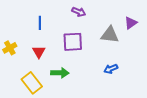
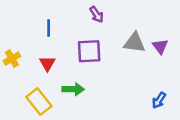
purple arrow: (79, 12) -> (96, 14), turned 32
purple triangle: (131, 23) -> (160, 46), moved, turned -32
blue arrow: (111, 69) -> (159, 100), moved, turned -32

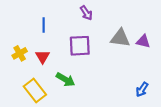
purple triangle: (160, 46) -> (143, 41), turned -40
yellow cross: (12, 59) -> (20, 53), moved
green arrow: (73, 89) -> (66, 80), turned 30

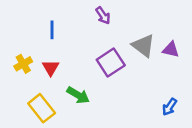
gray triangle: (120, 38) -> (143, 46), turned 30
purple square: (80, 46) -> (111, 63), moved, turned -30

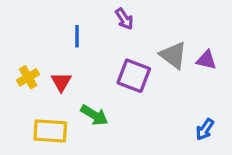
blue line: (52, 30) -> (77, 36), moved
purple square: (111, 63) -> (134, 76), turned -36
yellow rectangle: (42, 108) -> (50, 131), turned -48

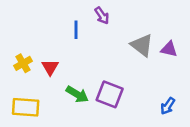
blue line: (77, 36) -> (76, 30), moved
purple square: (134, 76) -> (110, 94), moved
yellow rectangle: (50, 131) -> (26, 107), moved

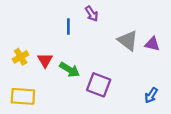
green arrow: (77, 94) -> (70, 70), moved

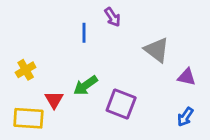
purple triangle: (152, 44) -> (187, 77), moved
red triangle: (45, 60) -> (54, 100), moved
green arrow: (70, 70) -> (85, 85), turned 114

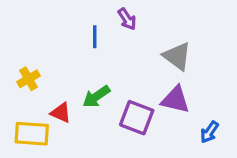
purple triangle: (187, 77) -> (175, 100), moved, size x1.4
red triangle: (54, 100) -> (61, 113), turned -36

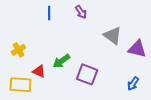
blue line: (95, 37) -> (49, 13), moved
purple triangle: (175, 100) -> (137, 49), moved

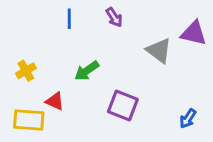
purple triangle: (137, 49) -> (194, 33), moved
green arrow: (61, 61) -> (87, 71), moved

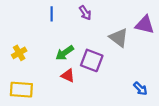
red triangle: (55, 101) -> (68, 76), moved
purple square: (123, 106) -> (92, 60), moved
blue arrow: (188, 119) -> (140, 89), turned -80

